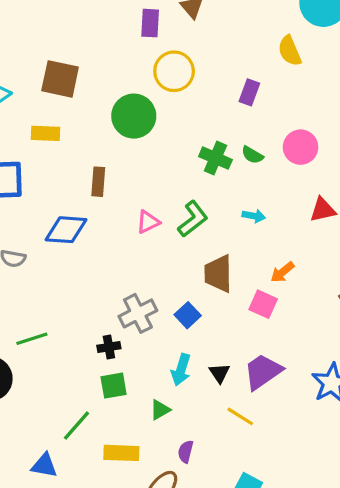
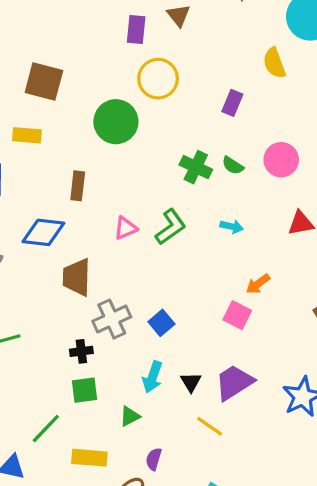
brown trapezoid: (218, 274) -> (77, 277), moved

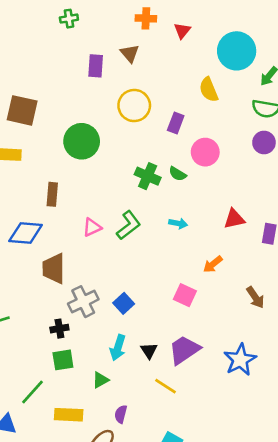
yellow circle: (158, 79) -> (134, 106), moved
pink circle: (281, 160) -> (205, 152), moved
orange arrow: (258, 284) -> (213, 264), moved

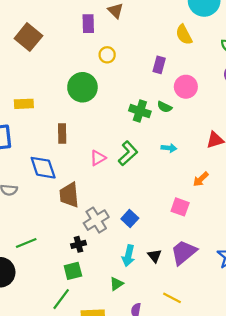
yellow circle: (134, 106) -> (107, 55), moved, size x0.6
brown square: (22, 110) -> (28, 37), moved, turned 32
blue diamond: (26, 233) -> (43, 168), turned 72
green square: (63, 360) -> (73, 271), moved
yellow line: (165, 386) -> (172, 298), moved

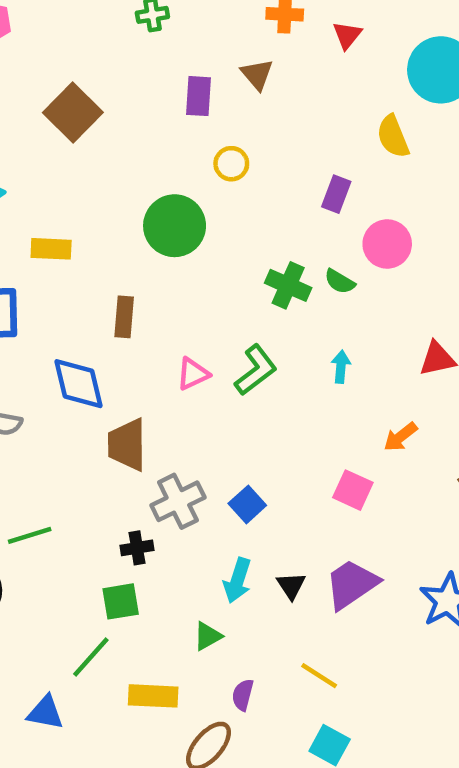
cyan arrow: (169, 148) -> (341, 367), turned -96

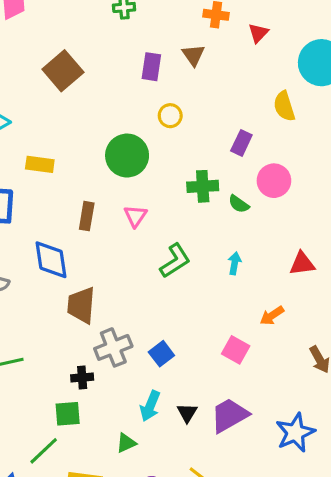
green cross: (288, 285) -> (203, 186), moved, turned -32
pink triangle: (193, 374) -> (135, 216), moved, turned -35

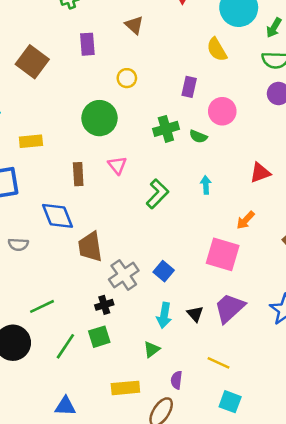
purple rectangle: (151, 67) -> (87, 44), moved
pink square: (236, 350) -> (223, 254), size x1.5
green line: (44, 451) -> (65, 346), moved

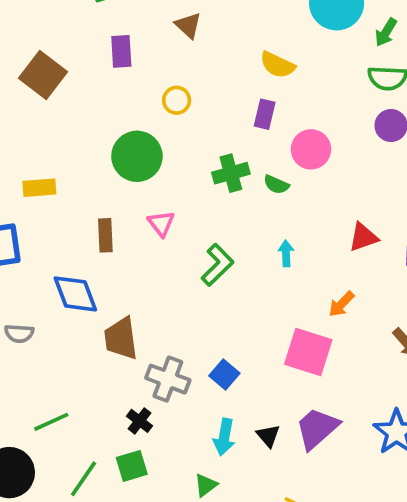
yellow semicircle: (217, 49) -> (277, 65), moved, turned -35
gray cross: (124, 275) -> (168, 379), turned -36
black cross: (104, 305) -> (140, 421), turned -36

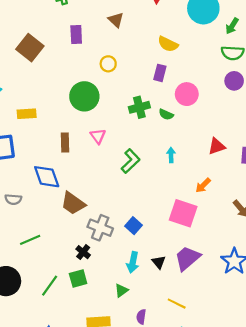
brown trapezoid: (121, 338) -> (73, 203), turned -48
green line: (51, 422) -> (30, 240), moved

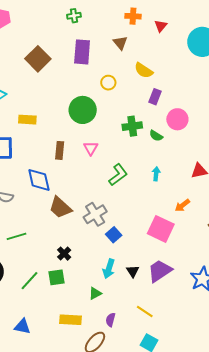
purple rectangle: (76, 34) -> (82, 52), size x1.4
yellow semicircle: (168, 44) -> (144, 70), moved
gray cross: (100, 228) -> (95, 214), moved, turned 30

